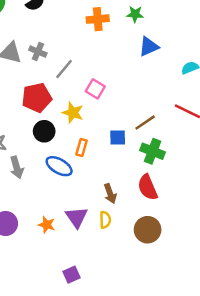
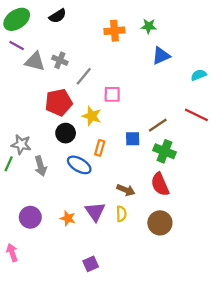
pink square: (95, 89) -> (112, 94), turned -30
brown arrow: (110, 194) -> (126, 190), turned -48

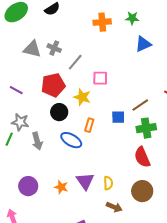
purple line: (17, 45) -> (16, 90), moved
green cross: (165, 151) -> (146, 128), turned -30
brown arrow: (126, 190) -> (114, 207), moved

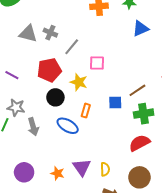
red semicircle: (142, 157) -> (139, 143), turned 85

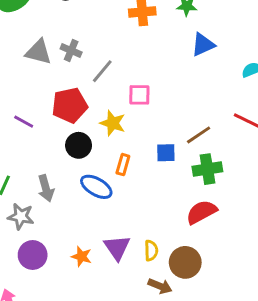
purple line: (12, 75) -> (24, 122), moved
gray star: (16, 108) -> (21, 216), moved
brown circle: (139, 177) -> (185, 262), moved

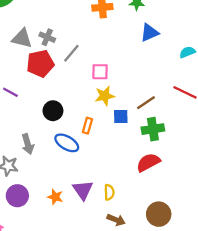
red pentagon: (70, 105) -> (40, 64), moved
yellow star: (113, 123) -> (105, 96), moved, turned -30
brown circle: (185, 262) -> (159, 214), moved

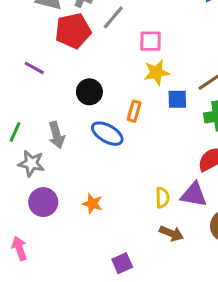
purple triangle: (83, 190) -> (194, 195), moved, turned -45

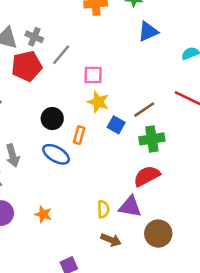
yellow star: (156, 72) -> (98, 102), turned 30
black circle: (89, 92) -> (52, 119), moved
blue square: (177, 99) -> (116, 125), turned 30

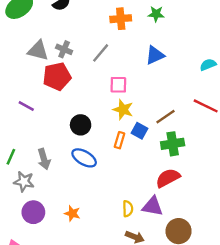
blue triangle: (148, 32) -> (155, 55), moved
gray line: (61, 55) -> (101, 53), moved
orange rectangle: (79, 135) -> (120, 140), moved

